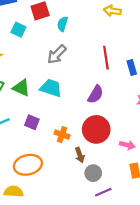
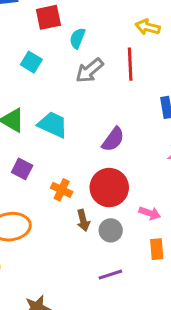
cyan square: (18, 30) -> (31, 62), moved
gray arrow: (57, 54) -> (90, 70), moved
red line: (106, 58) -> (130, 64), moved
gray circle: (93, 173) -> (111, 230), moved

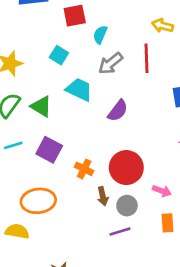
cyan trapezoid: (53, 125) -> (79, 90), moved
purple semicircle: (113, 139) -> (118, 111), moved
purple square: (22, 169) -> (49, 150), size x1.4
purple line: (110, 275) -> (120, 232), moved

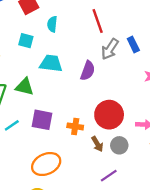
cyan semicircle: (100, 35) -> (52, 24), moved
gray arrow: (110, 63) -> (110, 49), moved
purple line: (120, 232) -> (109, 176), moved

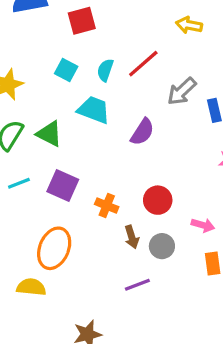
red line: (98, 21) -> (143, 64), moved, turned 55
cyan semicircle: (52, 24) -> (105, 70), moved
gray arrow: (110, 49) -> (182, 91), moved
red circle: (109, 115) -> (158, 200), size x0.7
orange ellipse: (46, 164) -> (54, 248), turned -56

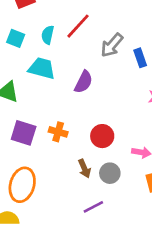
orange cross: (107, 206) -> (58, 132), moved

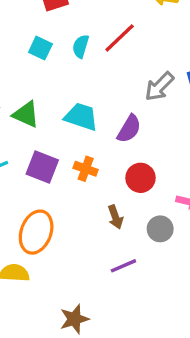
gray arrow: (112, 45) -> (159, 86), moved
cyan trapezoid: (42, 68) -> (81, 117), moved
purple semicircle: (83, 82) -> (129, 129), moved
gray circle: (110, 173) -> (160, 229), moved

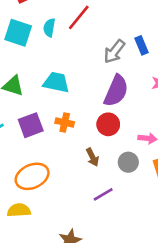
cyan square: (40, 48) -> (18, 33), size x1.5
purple semicircle: (129, 129) -> (116, 91), moved, size x1.4
purple square: (42, 167) -> (31, 125), turned -35
orange ellipse: (36, 232) -> (32, 176), turned 52

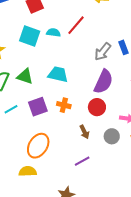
cyan semicircle: (49, 28) -> (53, 33), turned 88
orange ellipse: (32, 176) -> (38, 146), turned -35
purple line: (103, 194) -> (82, 161), moved

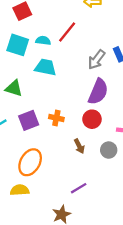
cyan trapezoid: (58, 74) -> (45, 67), moved
purple line: (82, 161) -> (79, 188), moved

